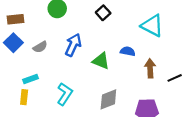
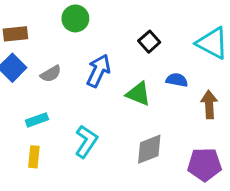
black square: (103, 13) -> (149, 42), moved
yellow rectangle: (24, 97) -> (34, 157), moved

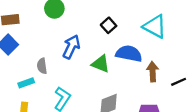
gray semicircle: (51, 74) -> (42, 66), moved, turned 112
blue semicircle: (177, 80) -> (129, 54), size x1.6

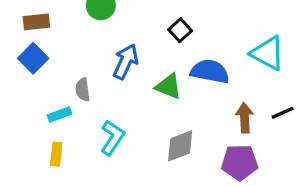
cyan triangle: (155, 26) -> (268, 53), moved
brown arrow: (153, 72) -> (245, 118), moved

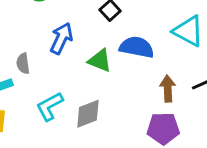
cyan L-shape: (112, 138) -> (50, 106), turned -152
gray diamond: (180, 146) -> (88, 114), moved

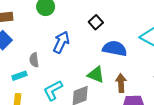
green triangle: (100, 61) -> (96, 75), moved
brown arrow: (168, 89) -> (121, 83), moved

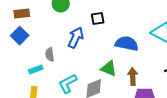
black square: (96, 22) -> (98, 18), moved, turned 32

